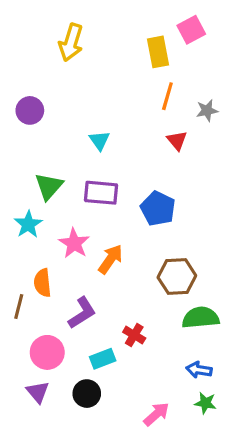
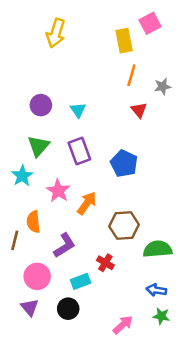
purple circle: (30, 110) -> (41, 105), moved
purple rectangle: (101, 193) -> (79, 151), turned 65
brown hexagon: (177, 277) -> (124, 225), moved

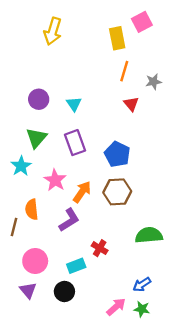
brown hexagon: (124, 225) -> (117, 192), moved
purple L-shape: (64, 245) -> (69, 220), moved
blue arrow: (156, 290) -> (142, 284), moved, turned -42
green star: (161, 316) -> (142, 309), moved

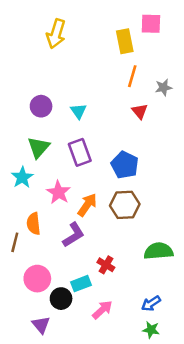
pink square: (142, 22) -> (151, 24), turned 30
purple triangle: (28, 290) -> (41, 325), moved
black circle: (64, 291) -> (61, 299), moved
pink arrow: (116, 307) -> (102, 310), moved

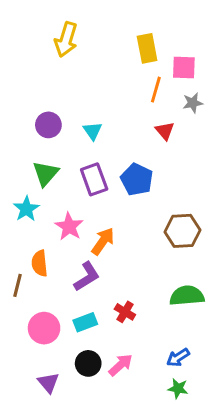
pink square: (151, 24) -> (184, 68), moved
blue pentagon: (125, 165) -> (137, 179), moved
brown hexagon: (125, 205) -> (182, 231), moved
cyan rectangle: (81, 284) -> (85, 322), moved
black circle: (61, 299) -> (88, 363), moved

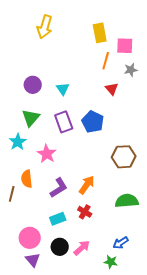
orange arrow: (103, 241) -> (87, 185), moved
pink circle: (44, 328) -> (30, 238), moved
green star: (178, 388) -> (111, 262), moved

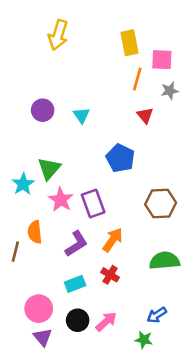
green triangle: (31, 118) -> (49, 169), moved
purple rectangle: (64, 122) -> (93, 204), moved

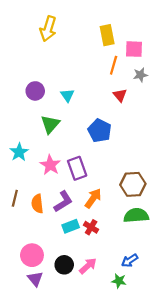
green triangle: (49, 169) -> (50, 124), moved
brown hexagon: (161, 204) -> (133, 184), moved
orange semicircle: (35, 232) -> (37, 204), moved
brown line: (15, 252) -> (15, 198), moved
cyan rectangle: (75, 284) -> (71, 226), moved

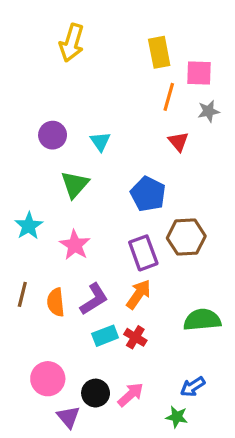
purple rectangle: (77, 168) -> (143, 253), moved
brown hexagon: (133, 184) -> (186, 237), moved
purple triangle: (35, 279) -> (68, 417), moved

